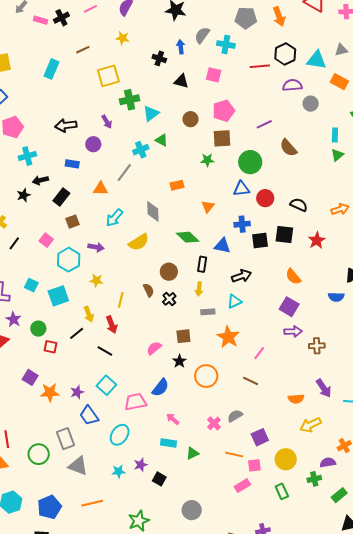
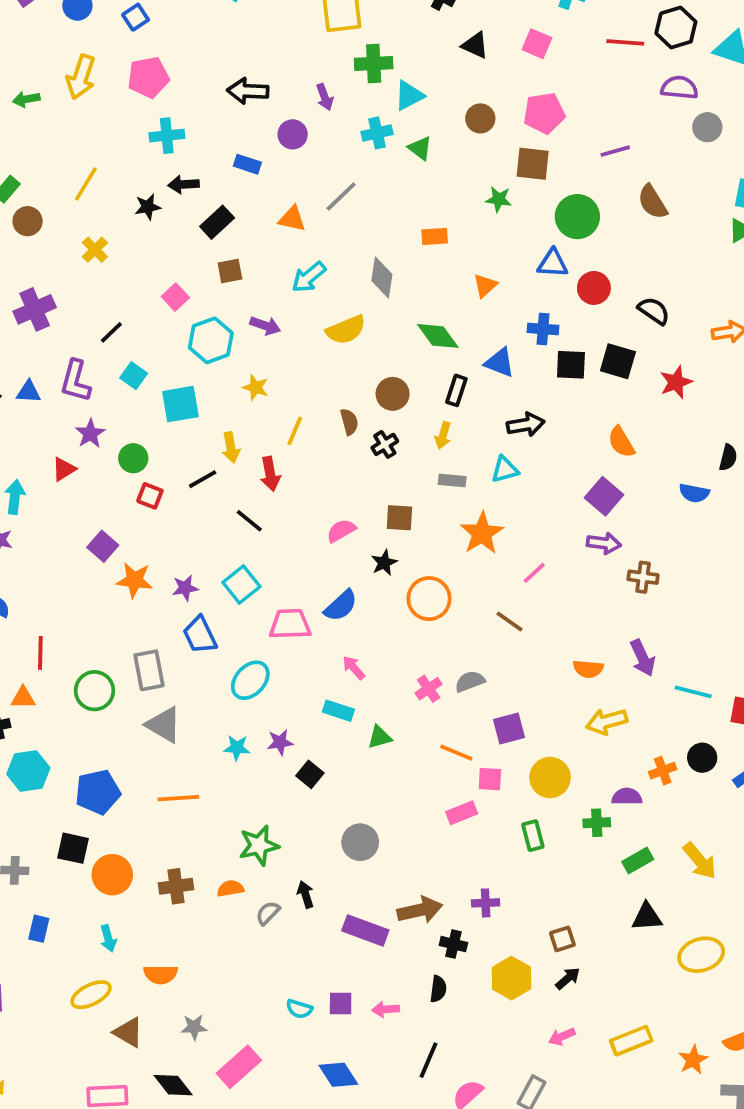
cyan cross: (141, 150) -> (377, 133), moved
black line: (14, 243) -> (111, 332), moved

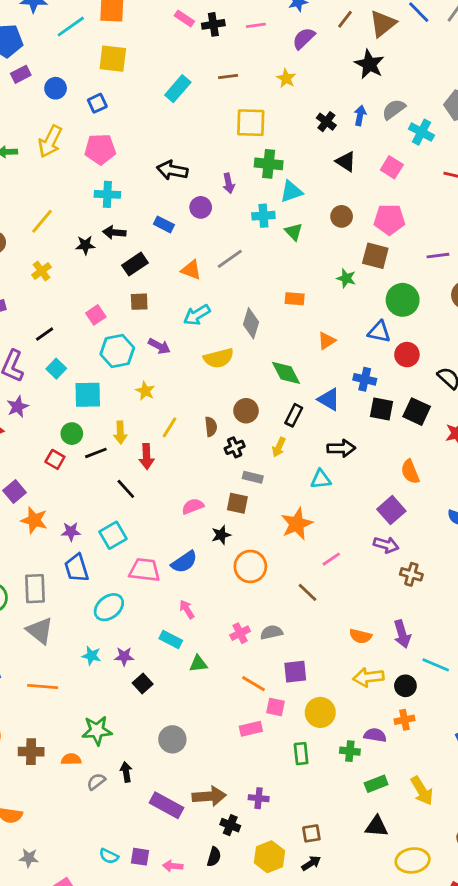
green circle: (133, 458) -> (72, 434), moved
gray rectangle: (452, 480) -> (253, 477), moved
black circle: (702, 758) -> (405, 686), moved

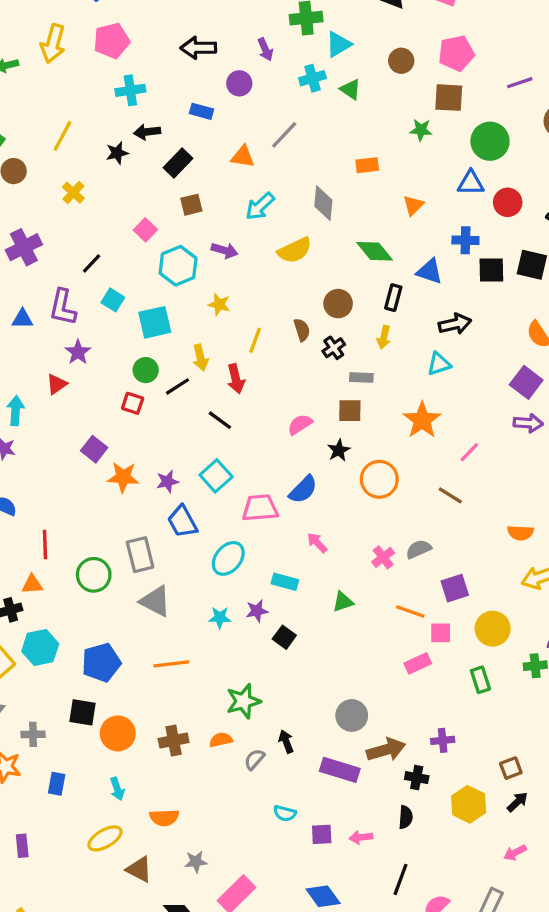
cyan rectangle: (171, 640) -> (285, 582), moved
gray circle: (172, 739) -> (352, 715), moved
cyan semicircle: (109, 856) -> (285, 813), moved

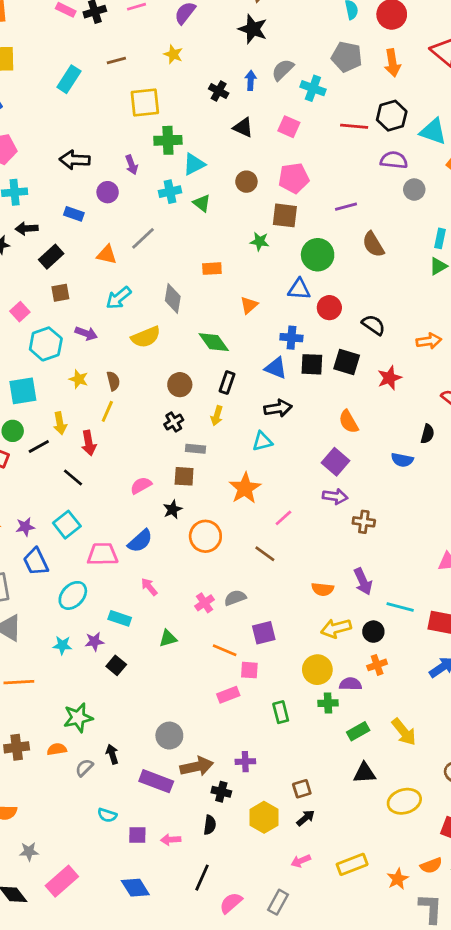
blue triangle: (429, 271) -> (276, 368), moved
brown semicircle: (302, 330) -> (113, 381), moved
yellow circle: (493, 629) -> (317, 670), moved

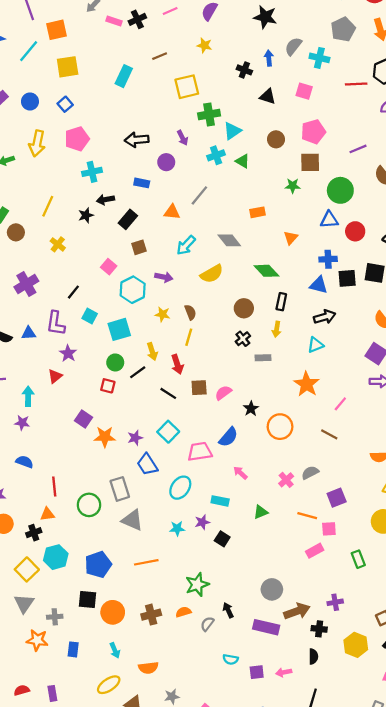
gray pentagon: (347, 57) -> (343, 29), turned -30
gray diamond: (173, 299) -> (229, 240), turned -40
brown square: (184, 476) -> (199, 388), moved

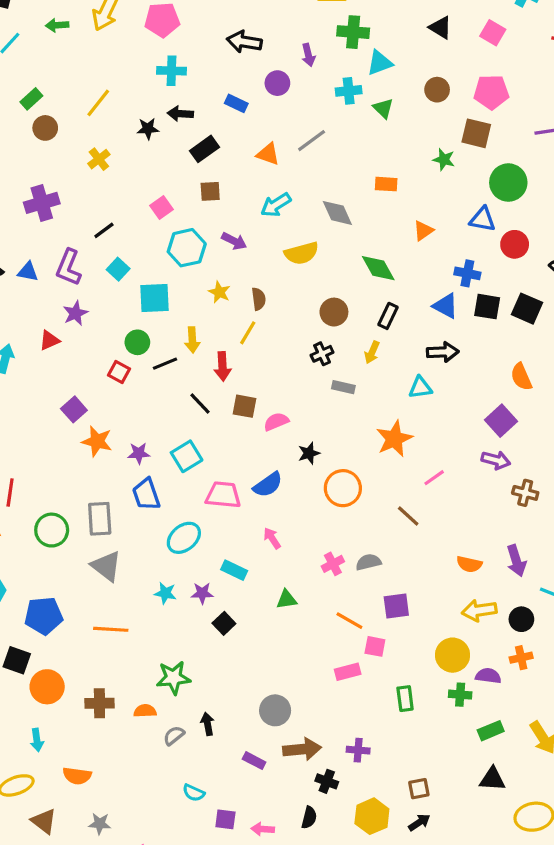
purple rectangle: (266, 627) -> (254, 761), size x0.6

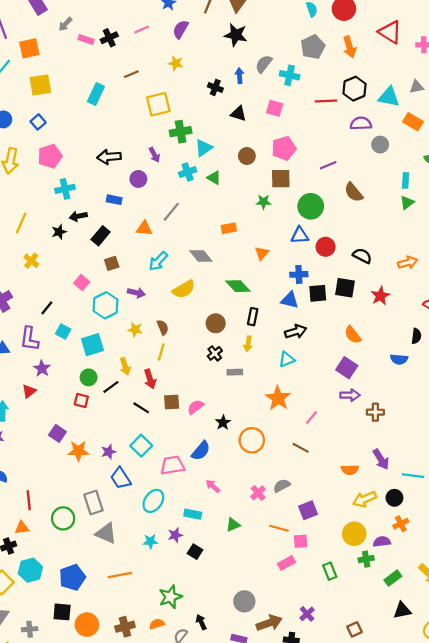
purple cross: (358, 750) -> (307, 614), turned -32

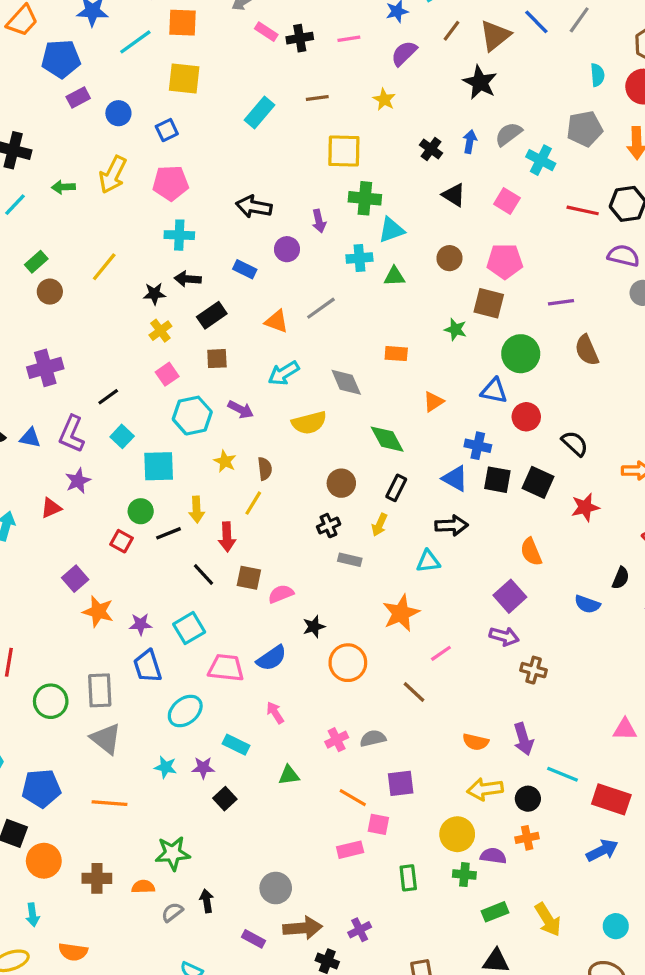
green triangle: (214, 178) -> (394, 276), turned -48
yellow cross: (31, 261) -> (160, 331), moved

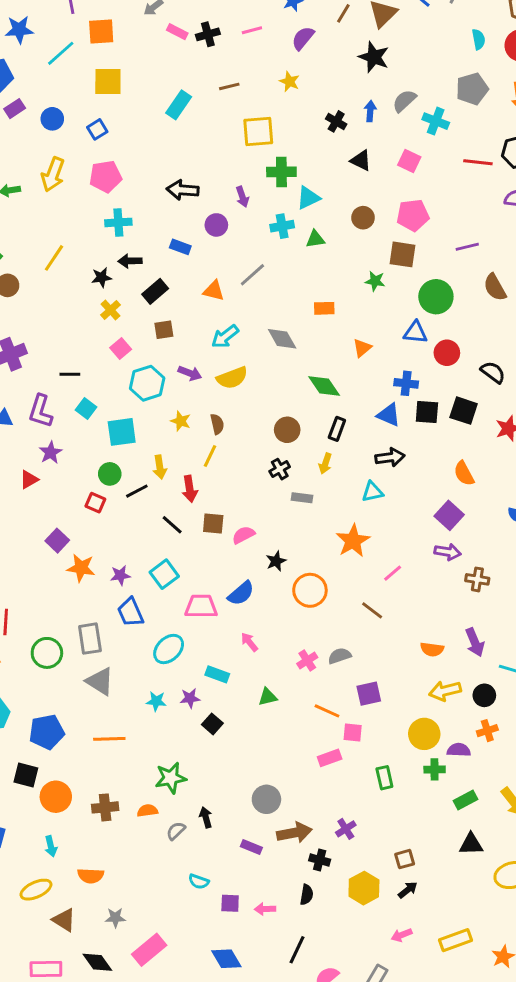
black line: (108, 397) -> (70, 374), turned 42
yellow semicircle: (309, 423) -> (232, 378), moved

